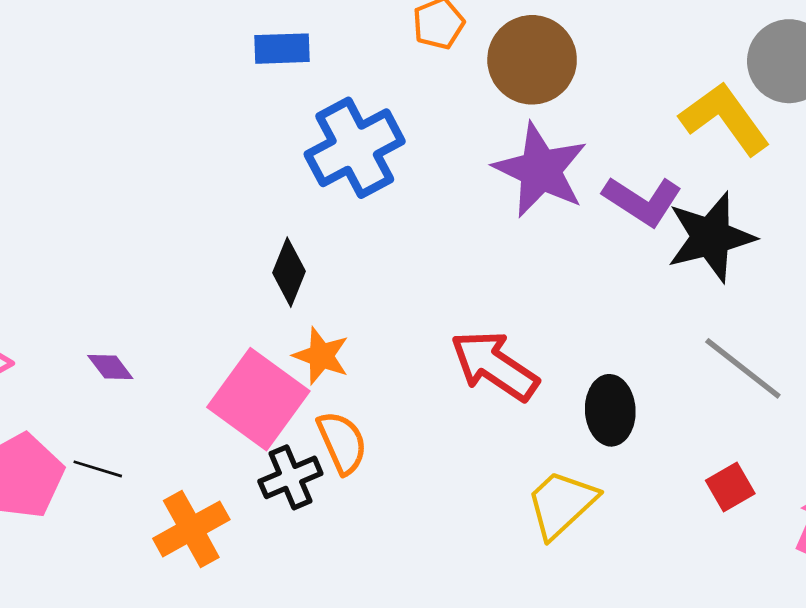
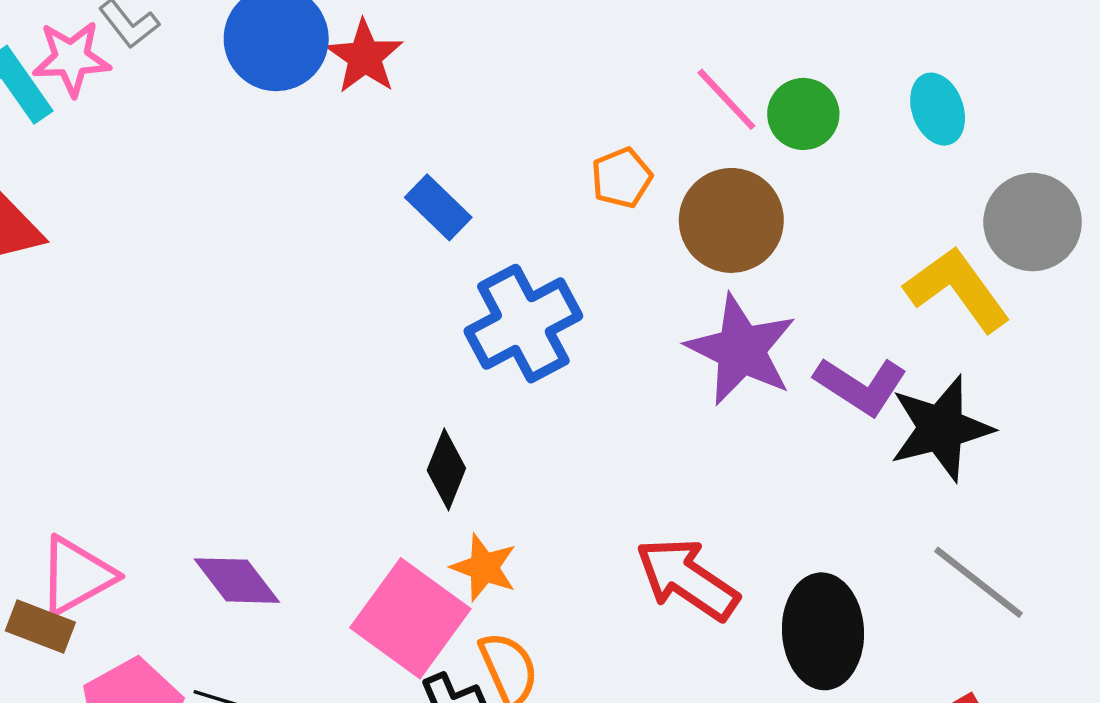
blue rectangle: (282, 49) -> (438, 207), turned 46
purple diamond: (110, 367) -> (237, 581), size x1.6
black ellipse: (610, 410) -> (823, 631), size x1.4

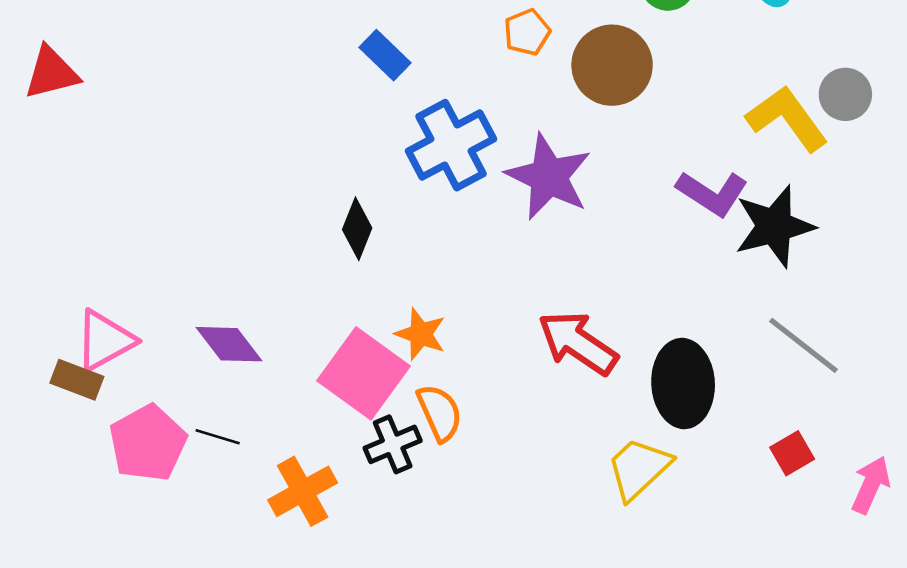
gray circle: (1033, 222) -> (845, 94), moved, size x0.7
purple star: (741, 350) -> (549, 177), moved
black diamond: (446, 469) -> (357, 229), moved

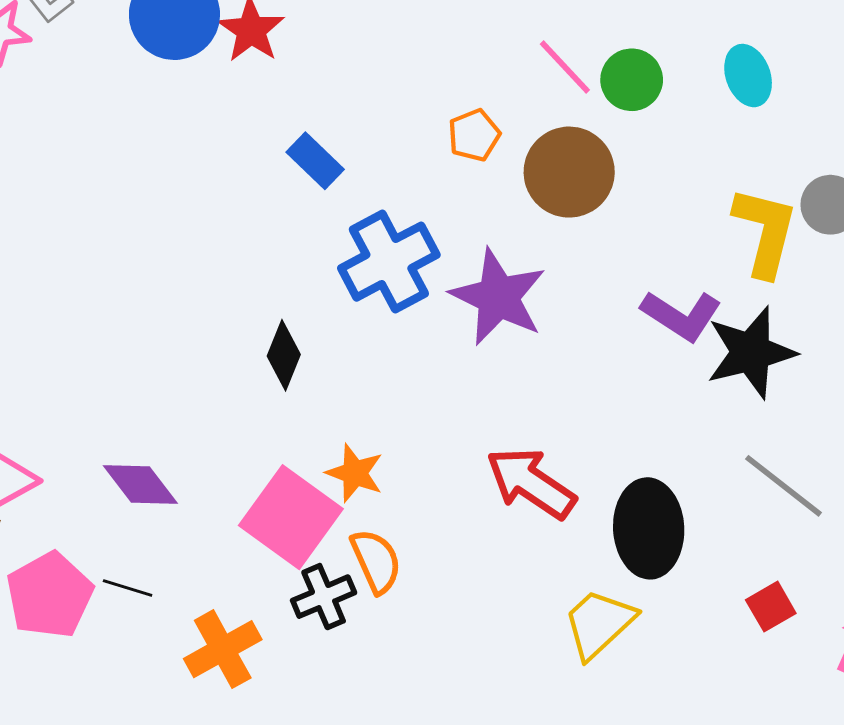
yellow L-shape: (787, 118) -> (765, 232), turned 50

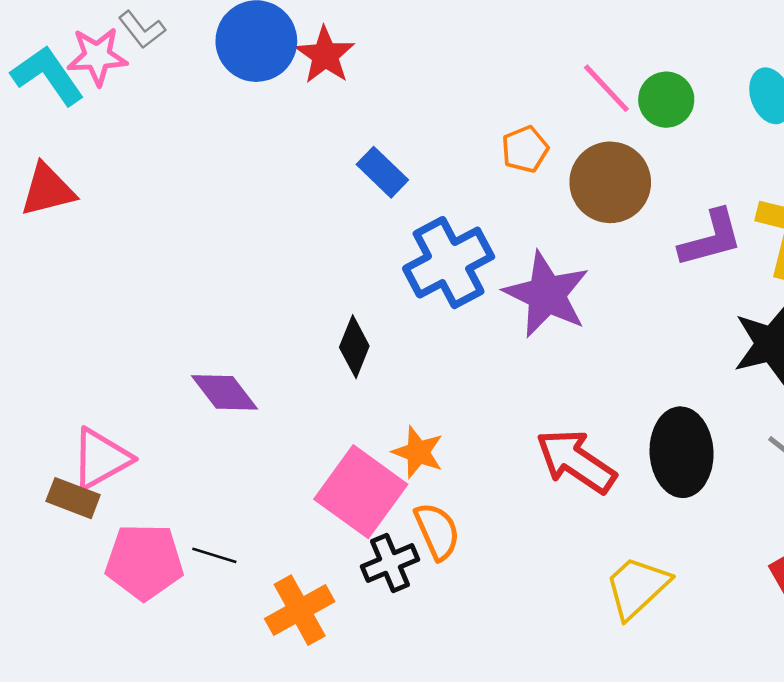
purple L-shape: (681, 315) -> (711, 238), moved, turned -48
purple diamond: (140, 484) -> (225, 392), moved
black ellipse: (649, 528) -> (682, 452), moved
pink pentagon: (50, 595) -> (144, 562), turned 30

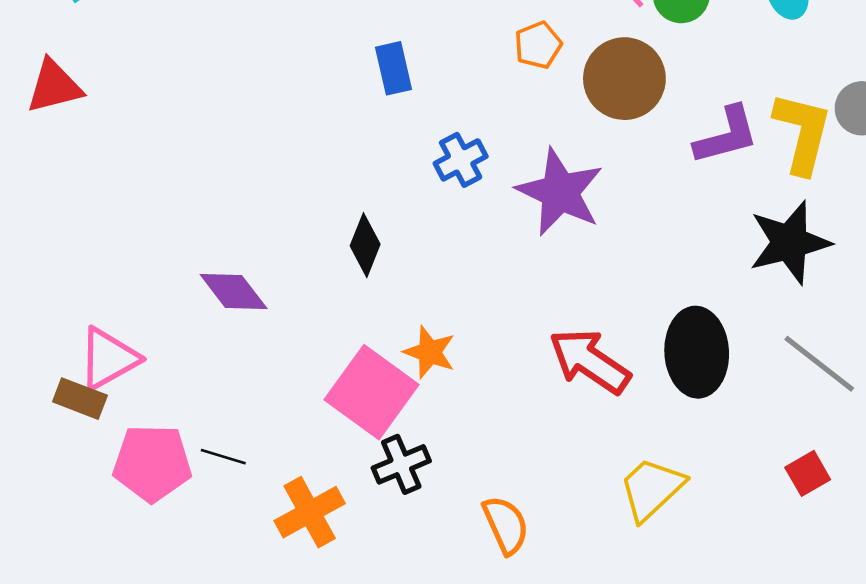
blue rectangle: (382, 172) -> (394, 68), turned 33
blue cross: (449, 263) -> (461, 160), size x0.6
orange semicircle: (437, 531) -> (506, 525), moved

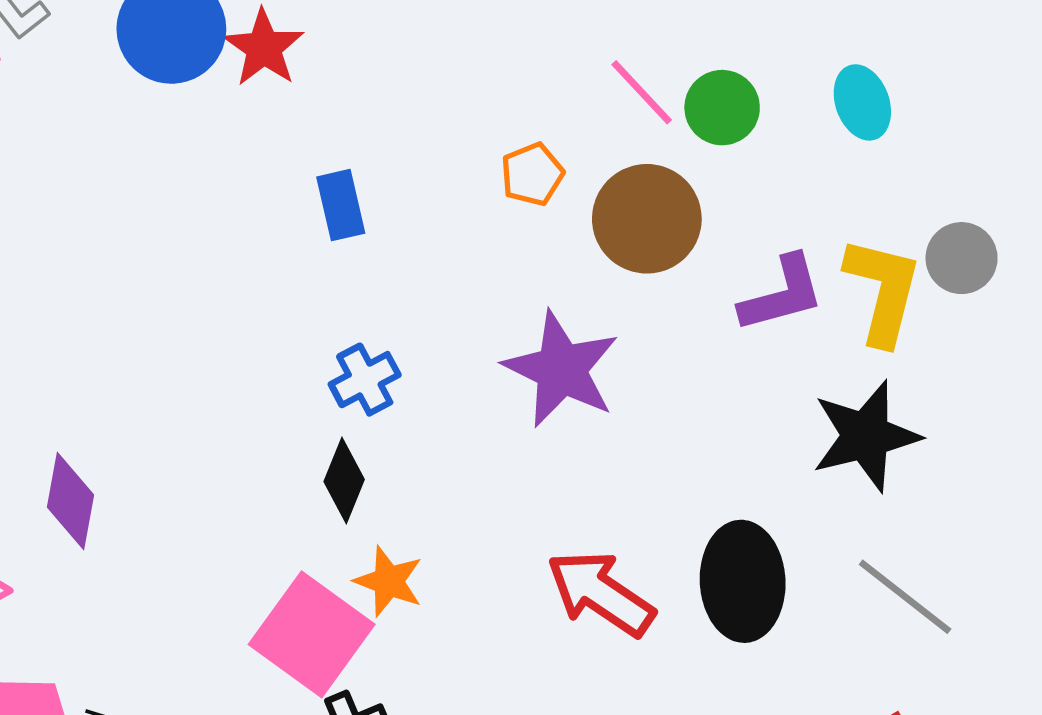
blue cross: (461, 160) -> (365, 380), moved
black diamond: (365, 245) -> (344, 480), moved
purple diamond: (234, 291) -> (70, 501), moved, turned 48

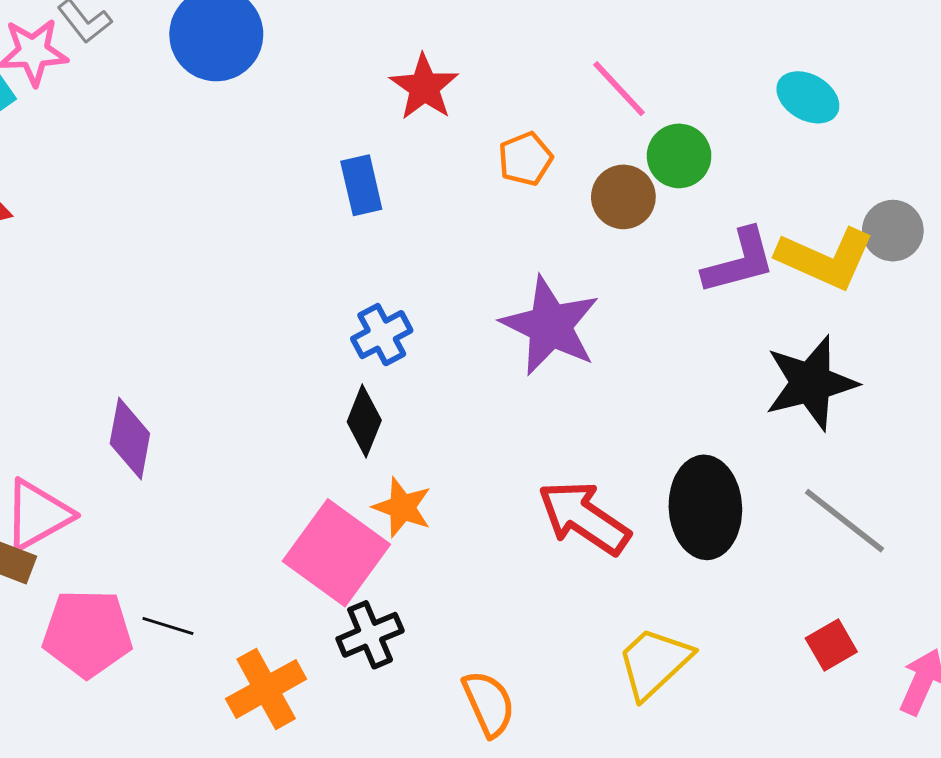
red star: (264, 48) -> (424, 87), moved
cyan ellipse: (862, 102) -> (808, 97), turned -40
green circle: (722, 108) -> (679, 156), moved
brown circle: (647, 219) -> (623, 197), size x0.7
yellow L-shape: (883, 291) -> (825, 258), turned 100

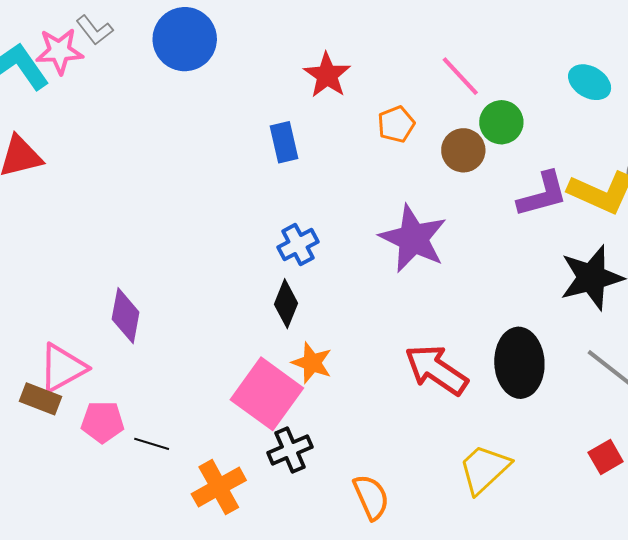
pink pentagon: (87, 633) -> (103, 422), moved, size x0.7

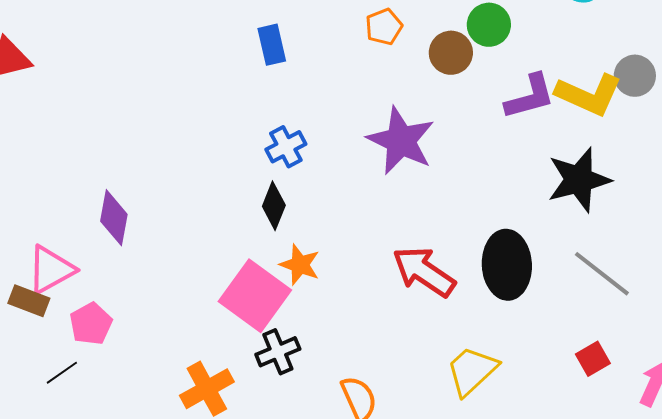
pink pentagon: (103, 422) -> (91, 324), turned -30
black line: (152, 444) -> (62, 373), moved, turned -52

